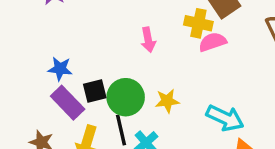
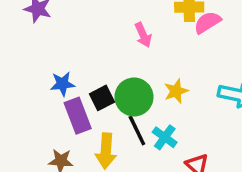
purple rectangle: (68, 103) -> (78, 116), turned 36

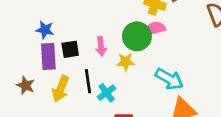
pink semicircle: (207, 22) -> (155, 28), moved
pink arrow: (143, 35) -> (101, 46), moved
green circle: (134, 97) -> (137, 36), moved

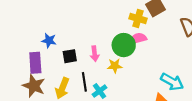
purple rectangle: (48, 56) -> (35, 63), moved
cyan arrow: (169, 79) -> (172, 82), moved
brown star: (26, 85) -> (34, 86), size x1.5

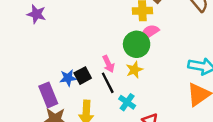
blue star: (49, 41) -> (68, 78), moved
black line: (84, 82) -> (108, 83), moved

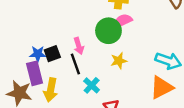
yellow star: (134, 70) -> (119, 61), moved
purple rectangle: (48, 95) -> (35, 73), moved

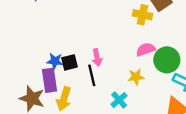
pink semicircle: (123, 21) -> (146, 49), moved
green circle: (108, 31) -> (167, 60), moved
cyan cross: (92, 85) -> (119, 100), moved

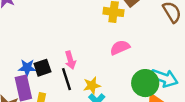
green circle: (167, 60) -> (145, 83), moved
yellow star: (136, 77) -> (92, 85), moved

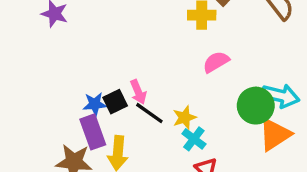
pink arrow: (70, 60) -> (138, 92), moved
black line: (66, 79) -> (149, 113), turned -30

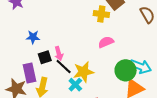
blue star: (95, 104) -> (33, 37), moved
yellow star: (185, 118) -> (83, 72), size x1.5
cyan cross: (194, 139) -> (75, 85), moved

